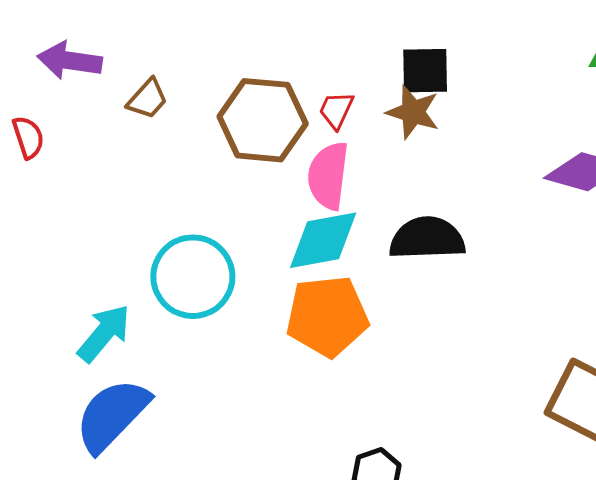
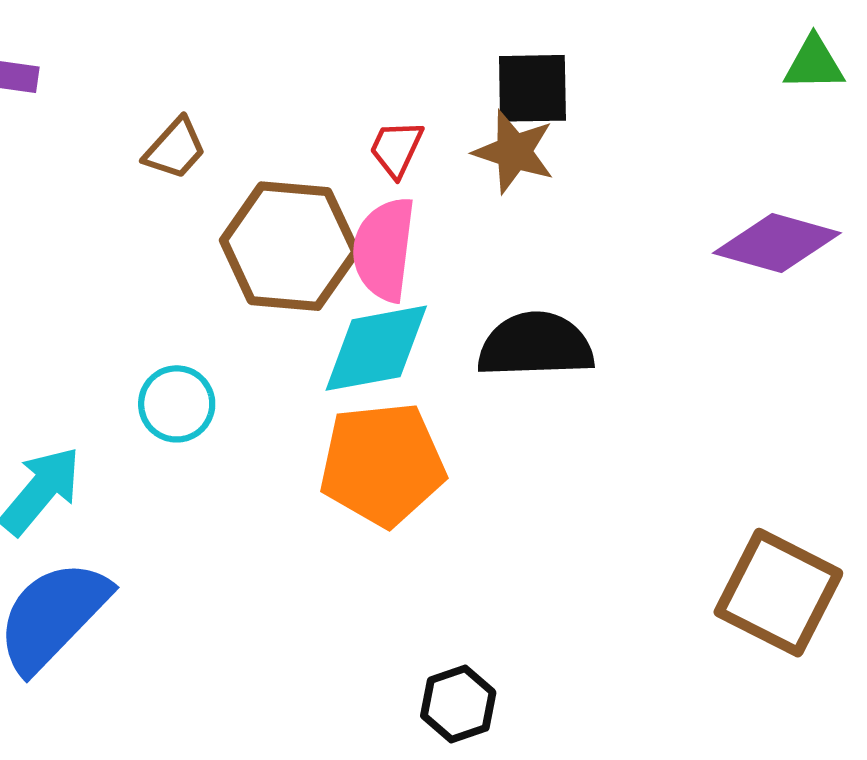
brown trapezoid: (147, 99) -> (175, 149), moved
brown hexagon: (263, 120) -> (290, 246), moved
cyan circle: (193, 277) -> (177, 404), size x0.6

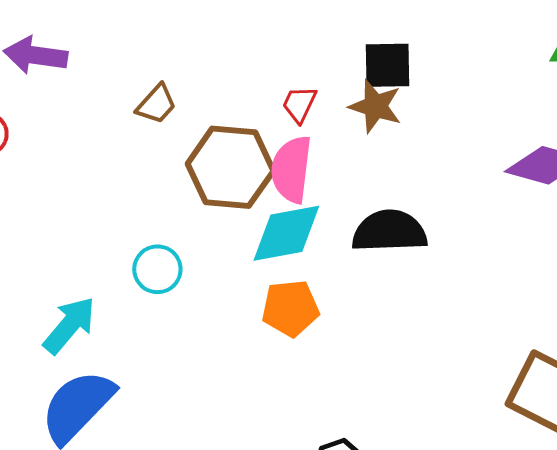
orange pentagon: (382, 464) -> (290, 308), size x0.7

